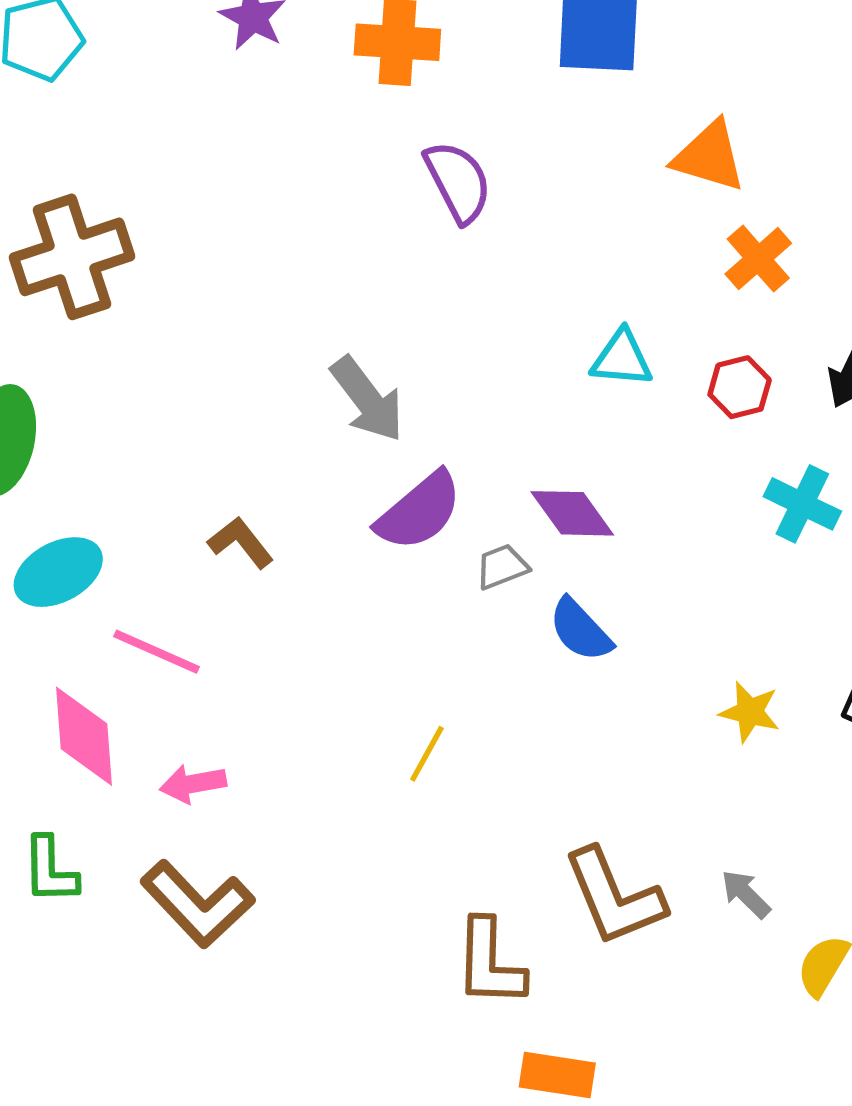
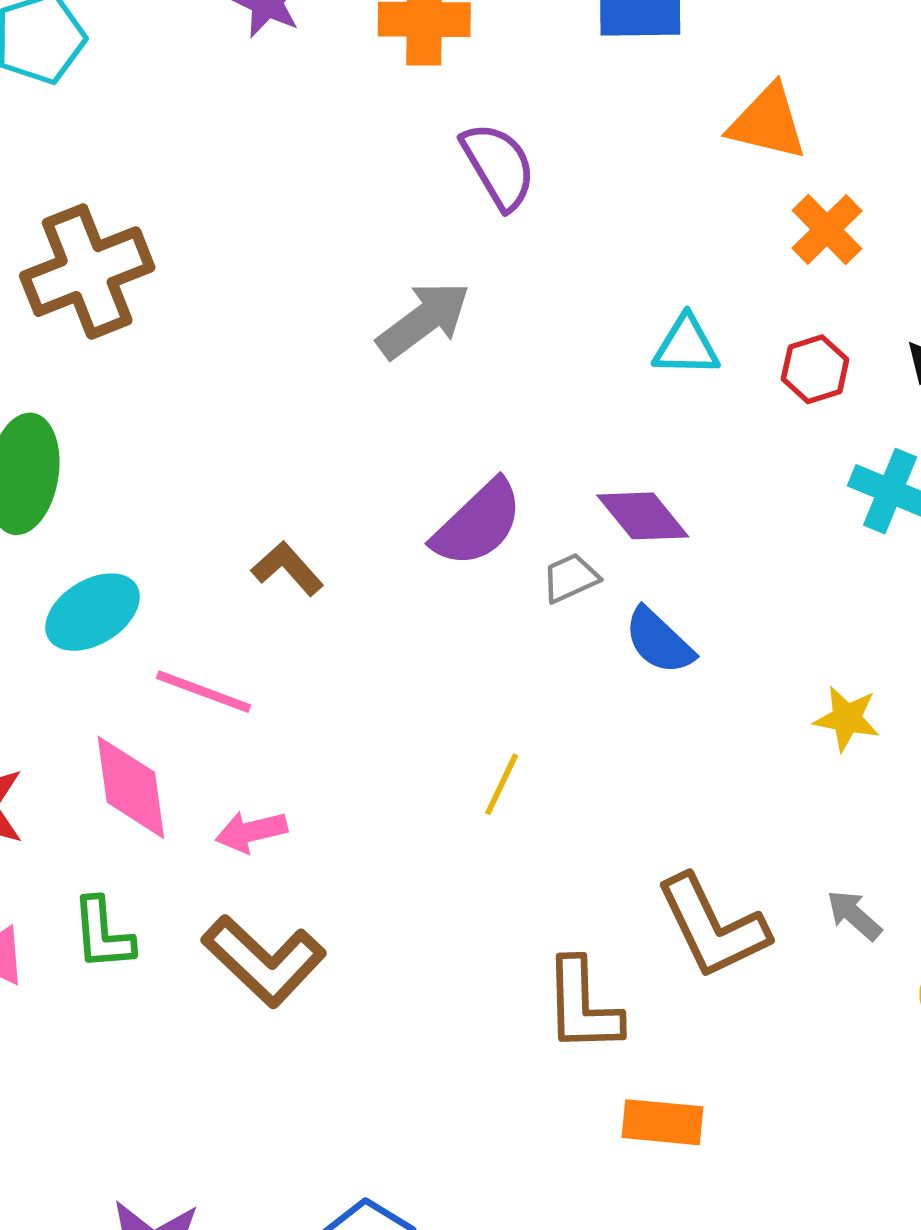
gray arrow: (367, 399) -> (424, 320), moved, turned -86

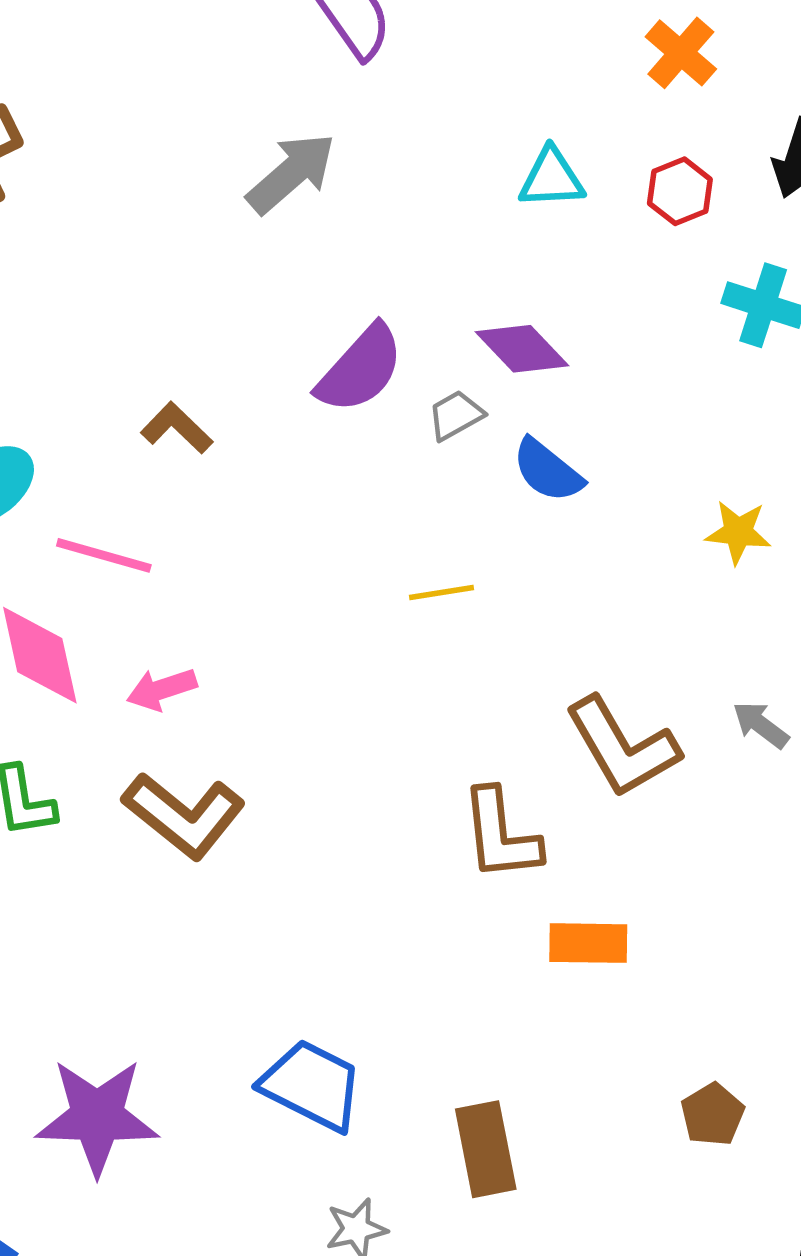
yellow line: (502, 784) -> (442, 592), moved, turned 60

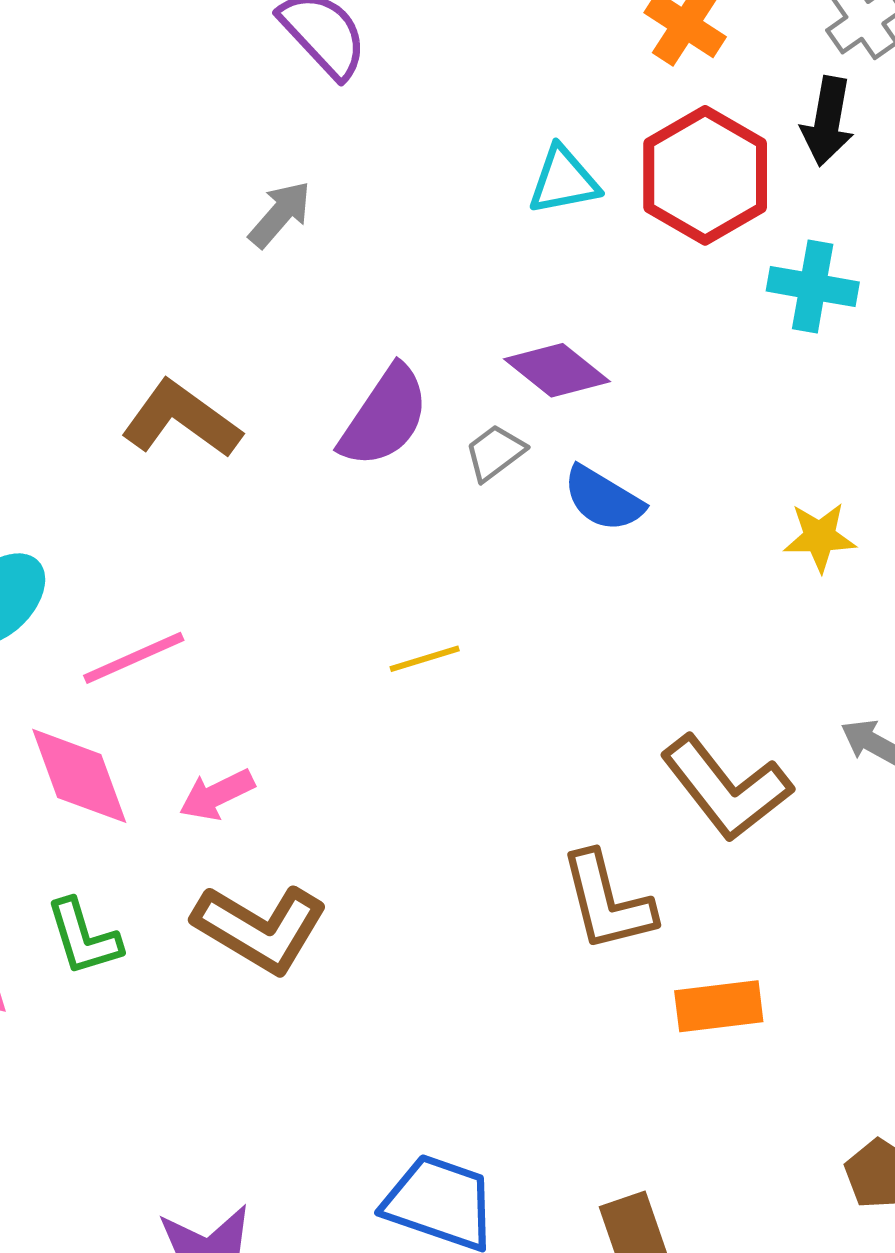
gray arrow: (291, 173) -> (280, 214), size x0.7
red hexagon: (680, 191) -> (705, 175), size x1.8
brown L-shape: (177, 428) -> (181, 419), moved, size x1.5
pink line: (104, 555) -> (134, 658), turned -32
yellow line: (442, 592) -> (425, 659), moved

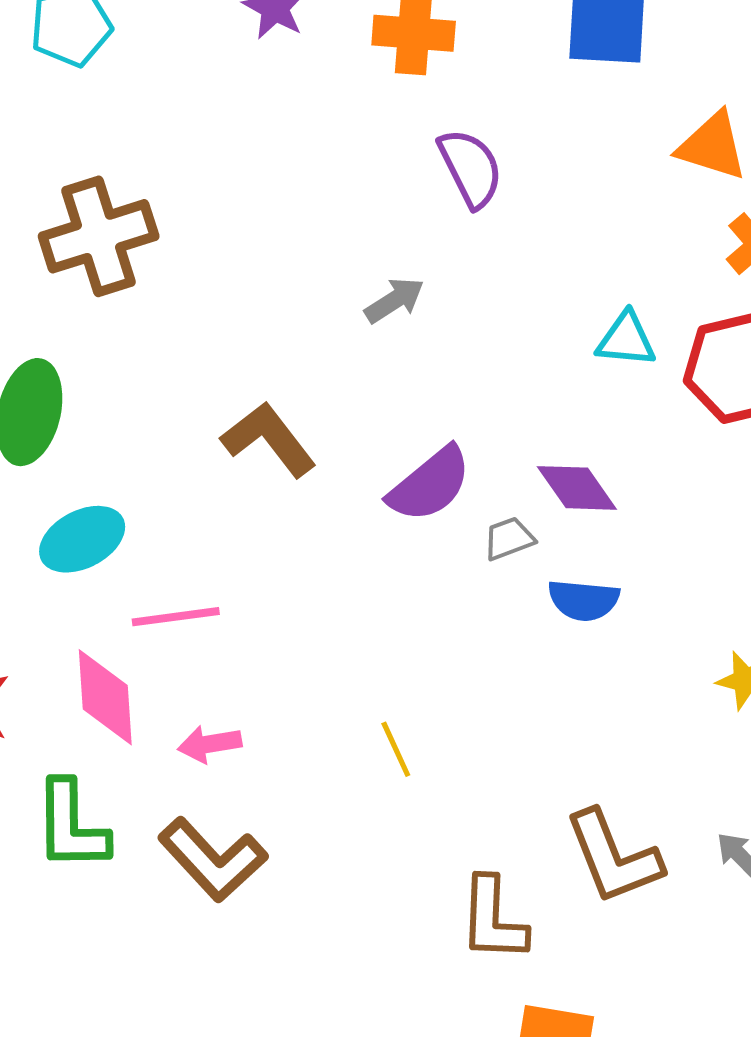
blue semicircle: (603, 499) -> (584, 600), turned -42
yellow line: (425, 659) -> (396, 749), moved, turned 66
green L-shape: (84, 937) -> (71, 826), size x1.4

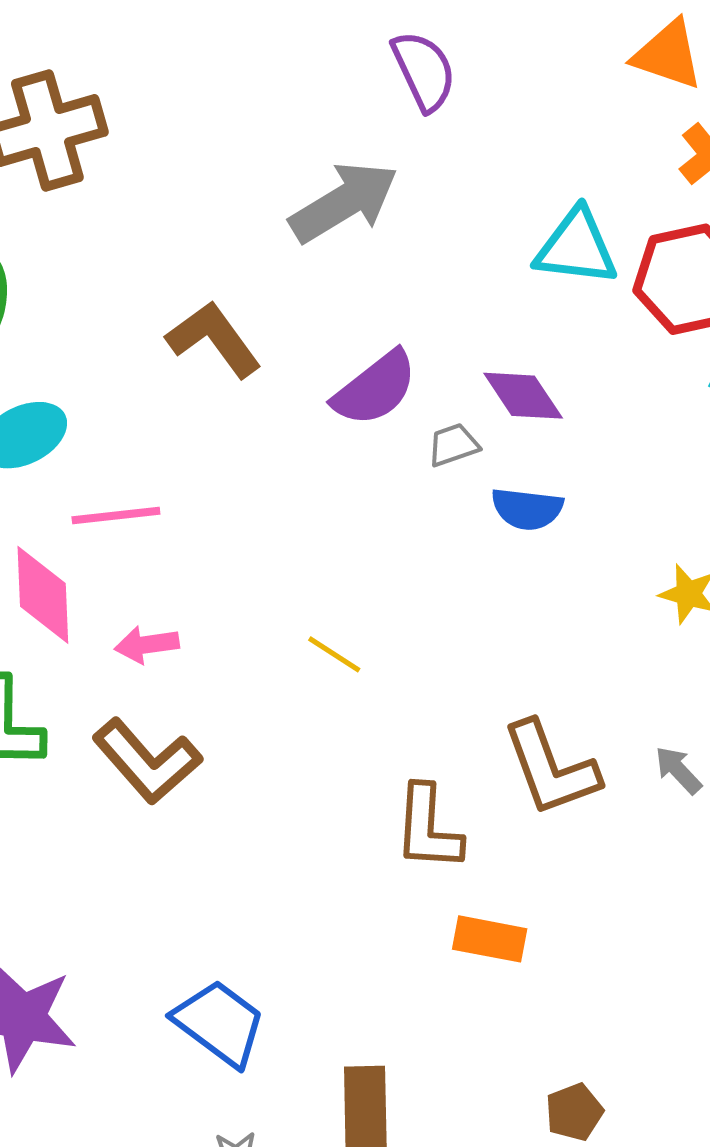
gray arrow: (394, 300) -> (344, 202), size x1.8
cyan triangle: (626, 340) -> (576, 247), size x1.4
yellow line: (396, 749) -> (334, 654), turned -34

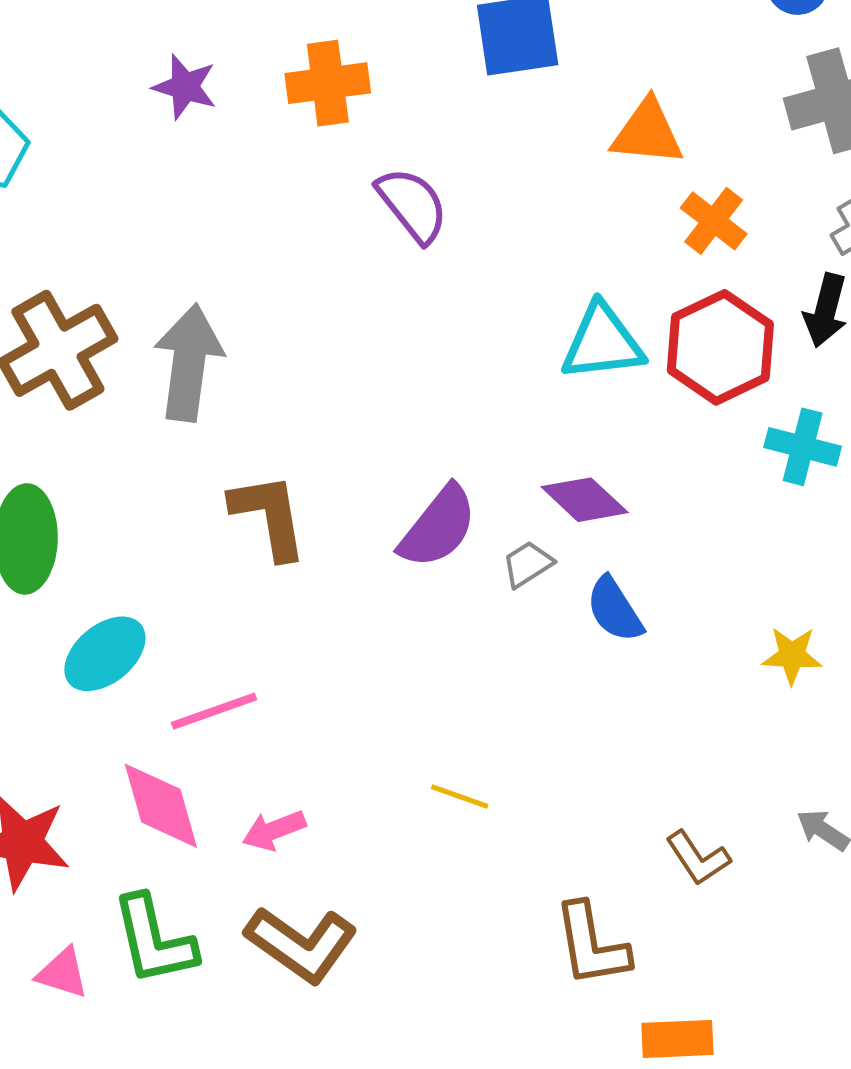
gray arrow: (344, 202) -> (189, 363), moved, turned -38
brown L-shape: (214, 339) -> (269, 516), turned 40
blue semicircle: (527, 509) -> (615, 609), turned 64
brown L-shape: (551, 769) -> (698, 858), size x0.6

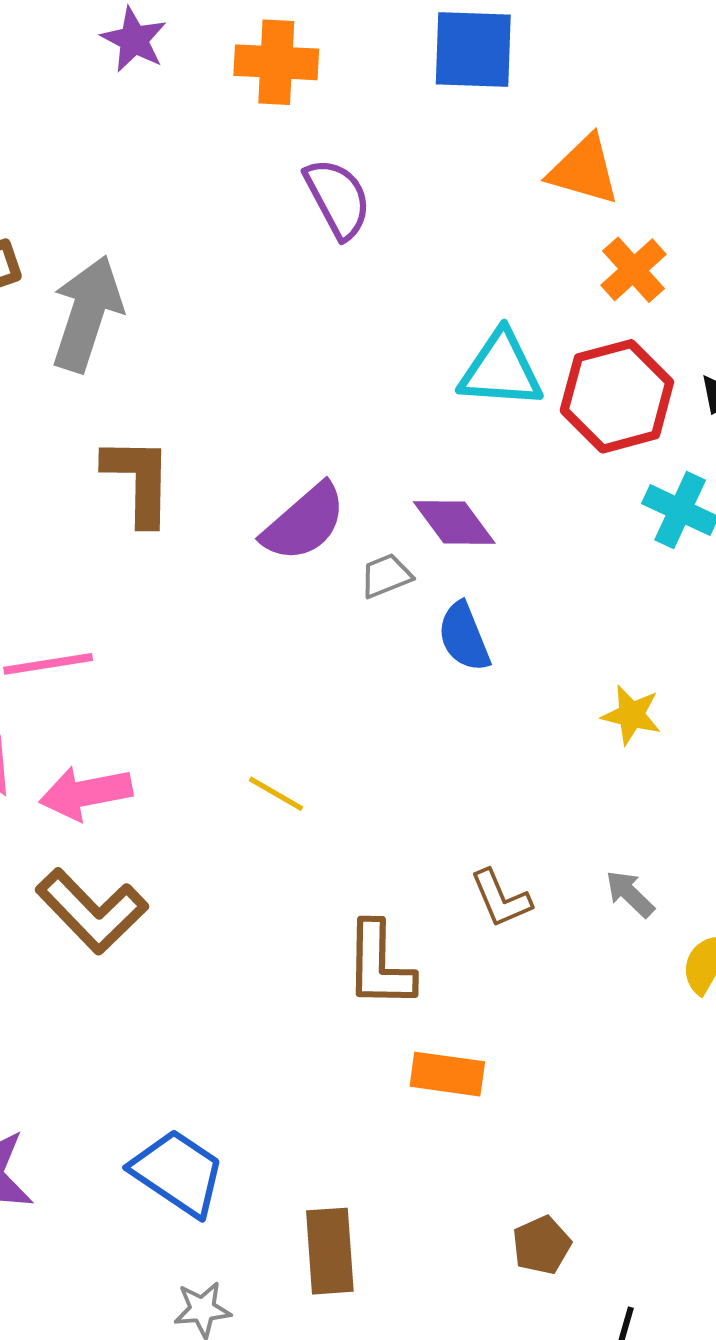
pink arrow: (274, 830) -> (86, 793), size x1.4

